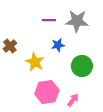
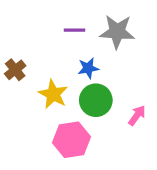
green circle: (82, 66) -> (96, 100), moved
pink arrow: (73, 100) -> (137, 115), moved

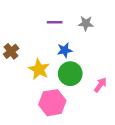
gray star: (117, 32) -> (86, 23), size x0.6

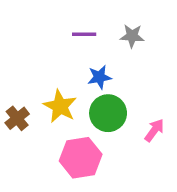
brown cross: (11, 51) -> (17, 118), moved

